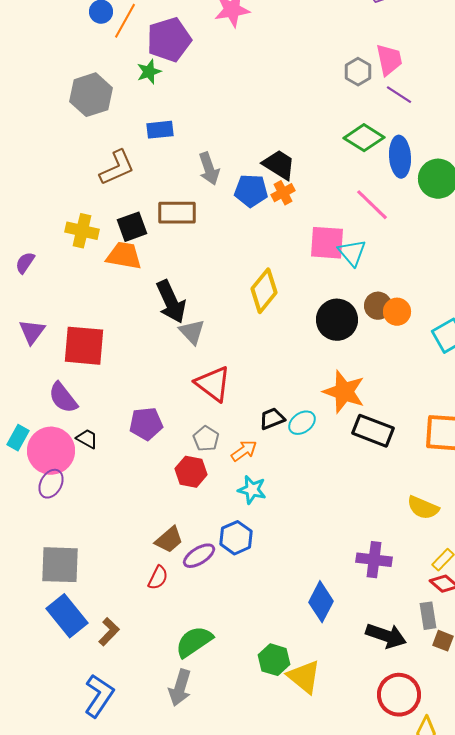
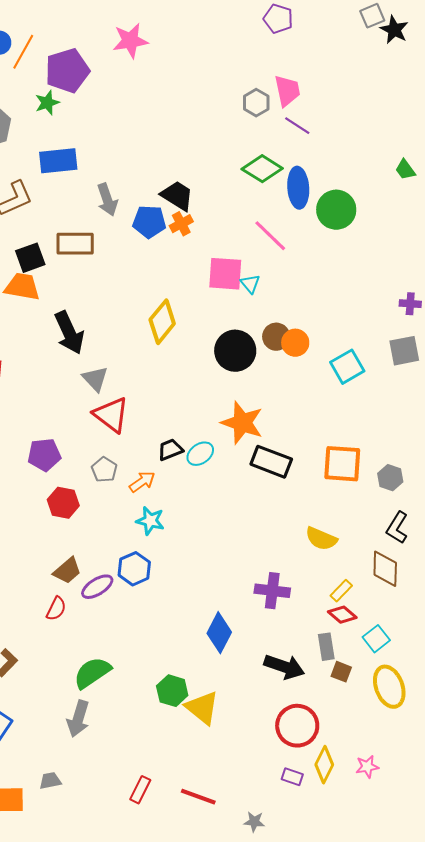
blue rectangle: (160, 130) -> (58, 161), size x1.4
cyan triangle: (352, 253) -> (250, 284), size x0.7
gray triangle: (192, 332) -> (95, 379), moved
red hexagon: (191, 472) -> (63, 503), moved

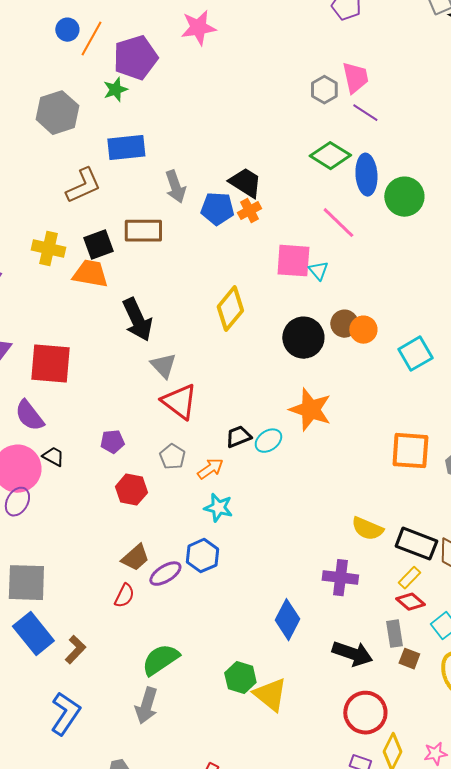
purple pentagon: (44, 455) -> (112, 442), size x0.7
black rectangle: (271, 462) -> (416, 544), moved
yellow semicircle: (321, 539) -> (367, 529), moved

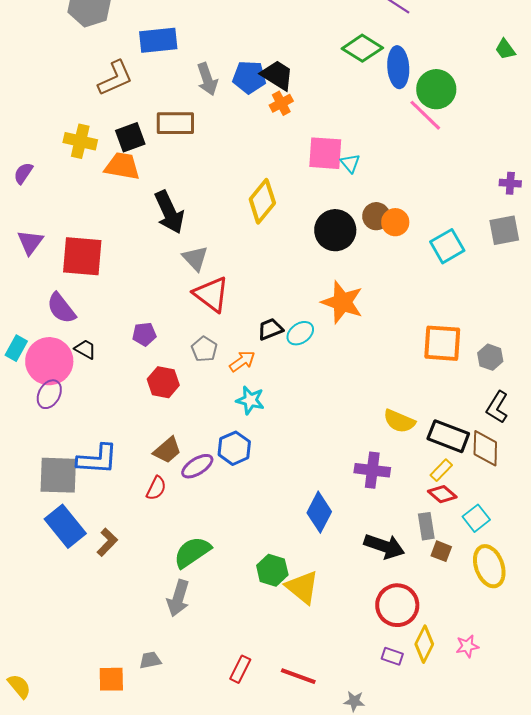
blue pentagon: (217, 209) -> (249, 77), moved
pink line: (338, 223) -> (425, 115), moved
blue L-shape: (65, 714) -> (97, 459), moved, turned 60

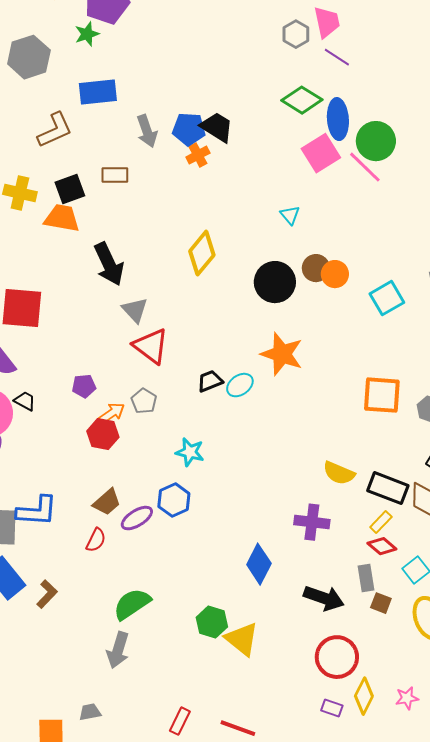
orange cross: (281, 103) -> (198, 155), moved
brown rectangle: (175, 123) -> (115, 175), size x0.7
pink square: (325, 153) -> (321, 153), moved, turned -36
orange arrow: (242, 361) -> (112, 413), moved

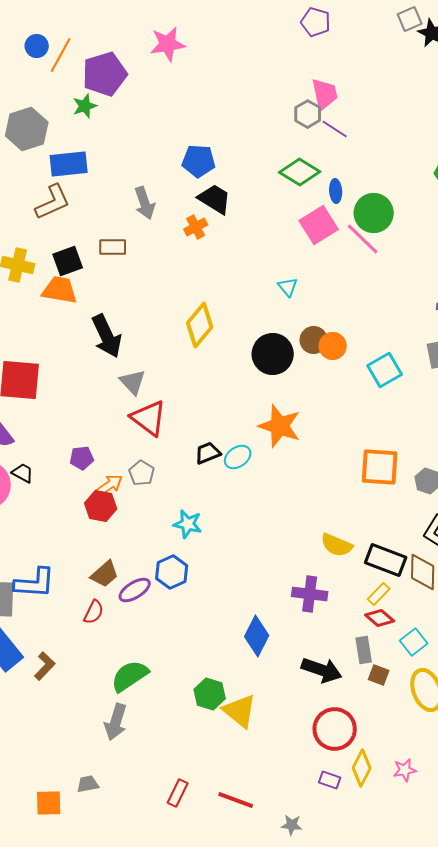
gray hexagon: (296, 34) -> (308, 114), moved
blue rectangle: (98, 92) -> (69, 164), moved
blue ellipse: (338, 119) -> (336, 191), size x0.6
blue pentagon: (189, 129) -> (199, 161), moved

